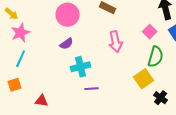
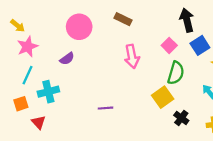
purple semicircle: (67, 44) -> (67, 59), moved
cyan cross: (81, 67) -> (48, 92), moved
red triangle: (42, 101) -> (38, 122), moved, turned 40

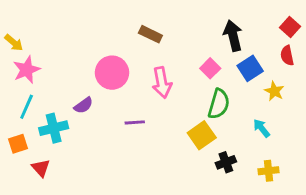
pink circle: (79, 27) -> (112, 73), moved
purple semicircle: (67, 59) -> (84, 105), moved
purple line: (106, 108) -> (135, 122), moved
black cross: (181, 118) -> (226, 162), turned 32

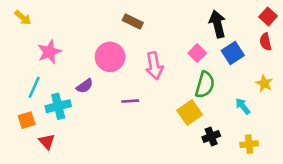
brown rectangle: (150, 34) -> (133, 21), moved
yellow arrow: (14, 43) -> (23, 18), moved
pink star: (27, 70) -> (49, 52), moved
yellow star: (274, 91) -> (264, 83), moved

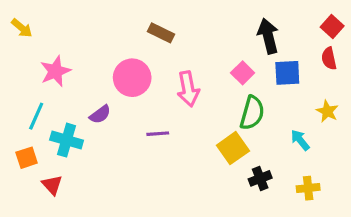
blue square: (233, 53) -> (287, 73), turned 30
cyan cross: (58, 106) -> (67, 140), turned 30

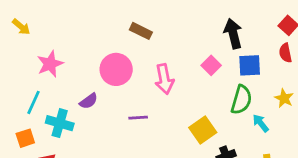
green semicircle: (252, 113) -> (241, 100), moved

